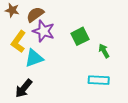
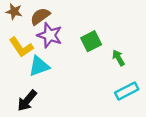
yellow L-shape: (18, 42) -> (21, 47), turned -70
cyan rectangle: (99, 80) -> (127, 91), moved, turned -30

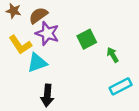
black arrow: (27, 101) -> (47, 95), moved, turned -35

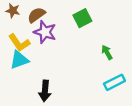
green square: (87, 39) -> (82, 18), moved
cyan triangle: (37, 63) -> (19, 60), moved

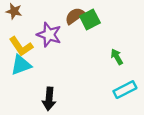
brown semicircle: (36, 15) -> (75, 16), moved

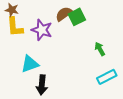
yellow L-shape: (21, 46) -> (15, 27), moved, turned 30
cyan triangle: (21, 65) -> (30, 64), moved

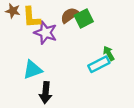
yellow L-shape: (15, 27) -> (31, 17), moved
cyan rectangle: (107, 77) -> (99, 64), moved

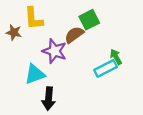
brown star: (13, 11) -> (14, 32), moved
brown semicircle: (70, 15) -> (74, 35), moved
purple star: (46, 33) -> (54, 51), moved

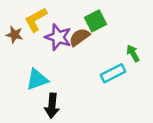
yellow L-shape: (34, 19) -> (36, 20), turned 65
purple star: (54, 51) -> (58, 37), moved
green arrow: (116, 57) -> (133, 53), moved

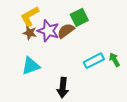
brown star: (15, 35) -> (30, 33), moved
green arrow: (133, 53) -> (114, 60), moved
black arrow: (52, 106) -> (63, 88), moved

